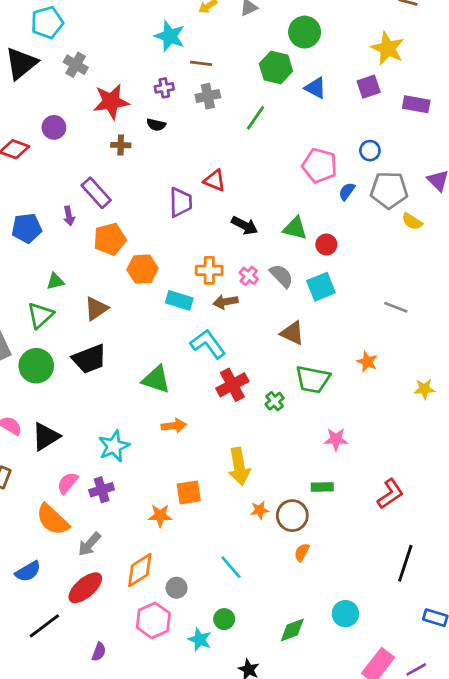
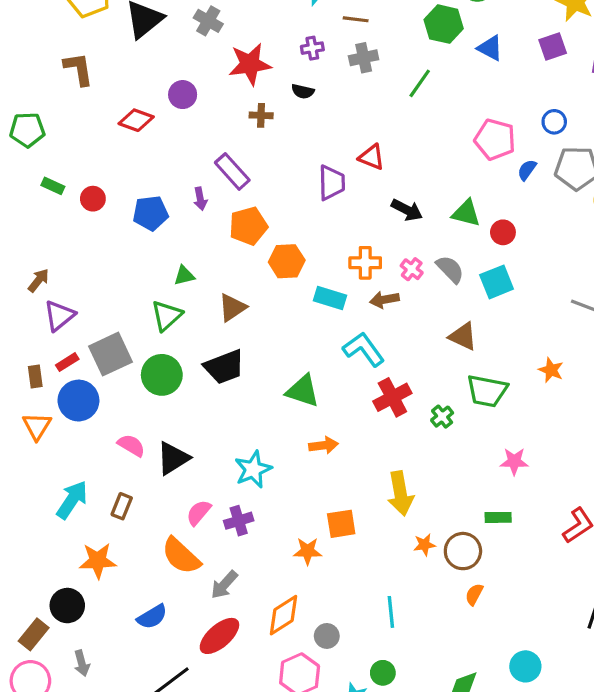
cyan line: (231, 567) -> (391, 612), turned 35

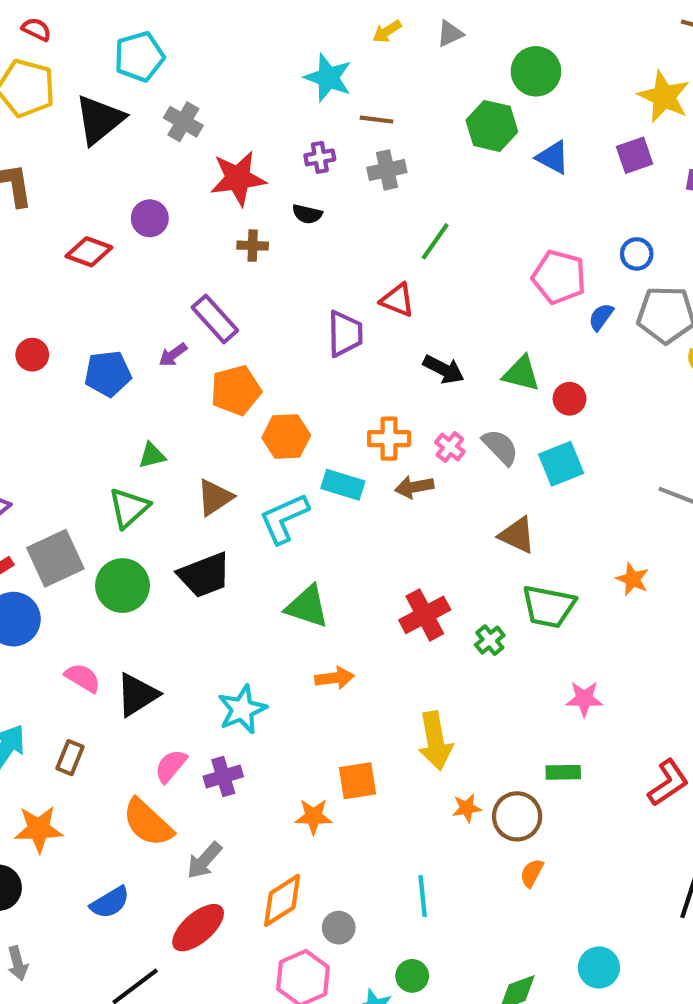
green line: (420, 83) -> (435, 241), moved
purple arrow: (200, 199) -> (173, 355), turned 65
cyan L-shape: (364, 349) -> (284, 518), moved, turned -78

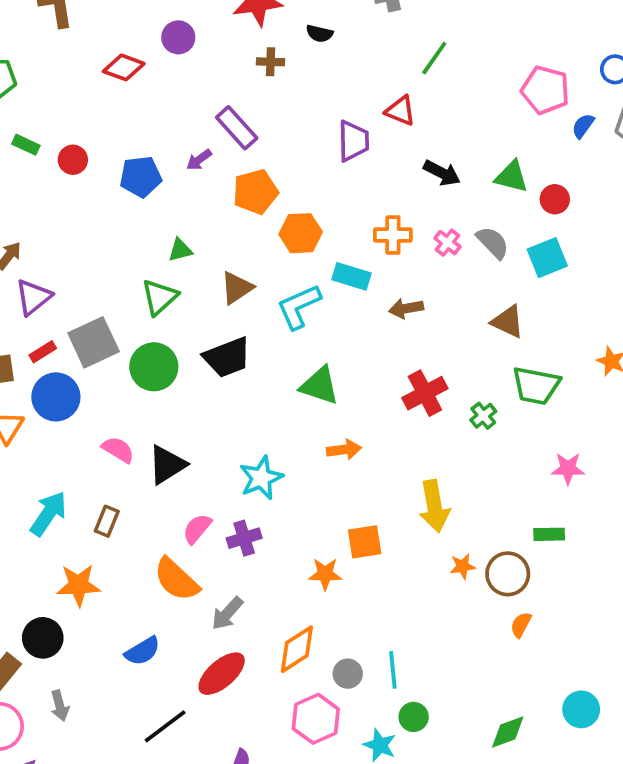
brown arrow: (414, 487) -> (406, 308), moved
cyan line: (423, 896) -> (393, 670), moved

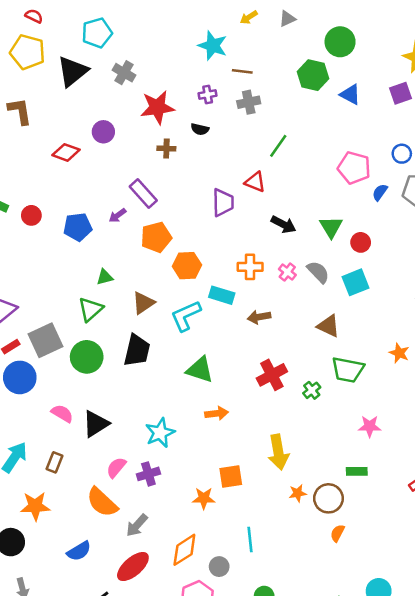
green triangle: (511, 177) -> (331, 227), turned 45
black trapezoid: (227, 357) -> (137, 350), turned -56
cyan line: (393, 670) -> (250, 540), moved

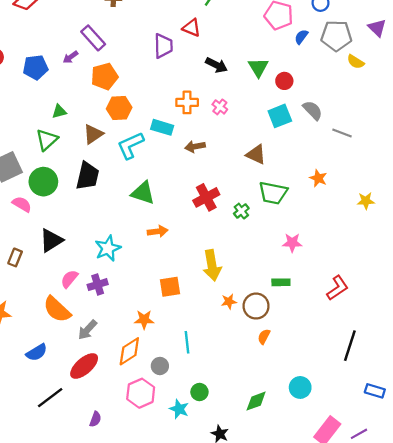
orange hexagon: (187, 266) -> (119, 108), moved
gray semicircle: (318, 272) -> (313, 110), moved
pink semicircle: (62, 413) -> (22, 204), moved
brown rectangle: (55, 462) -> (15, 257), moved
orange star: (204, 498) -> (144, 320), moved

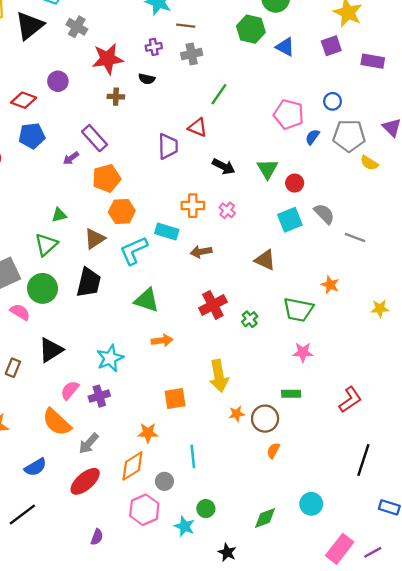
blue pentagon: (35, 67) -> (32, 136), moved
green trapezoid: (273, 193) -> (298, 310), moved
black line: (50, 398) -> (22, 514), moved

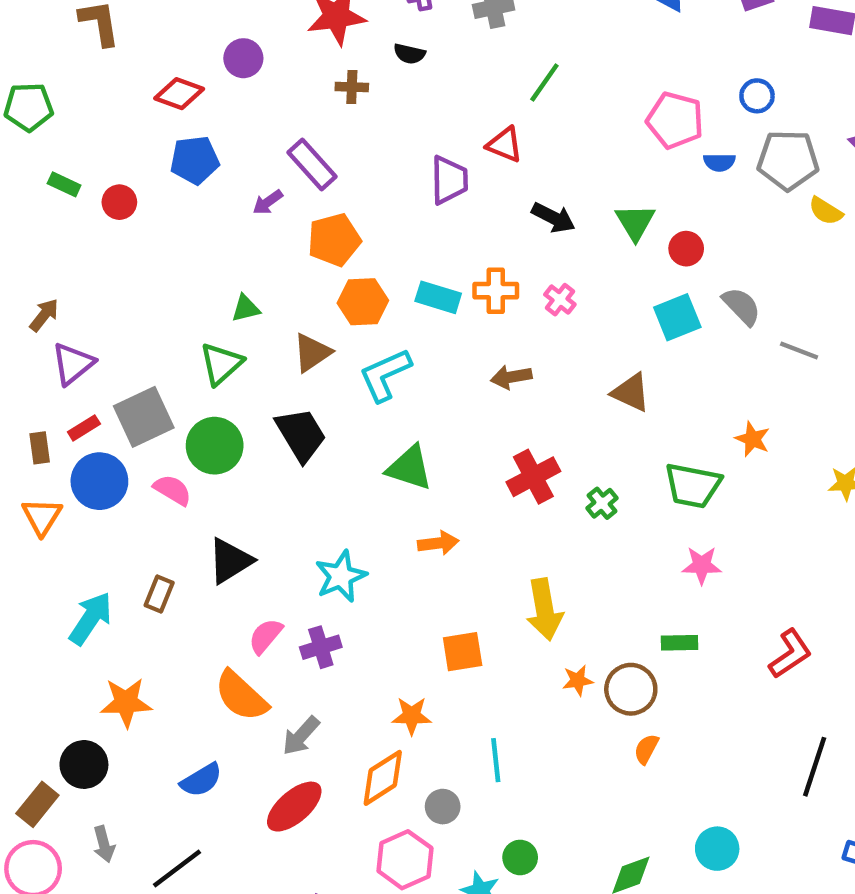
blue semicircle: (312, 137) -> (719, 162), turned -126
cyan rectangle: (167, 232) -> (438, 297), moved
black trapezoid: (89, 282) -> (301, 435), turned -44

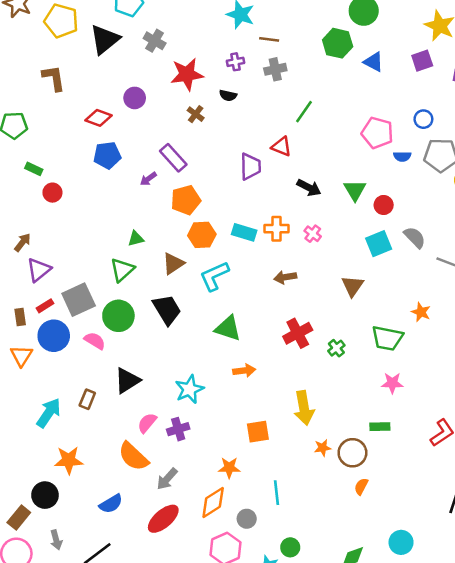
brown cross: (352, 87) -> (196, 114), turned 35
red circle: (119, 202) -> (52, 193), moved
brown triangle: (631, 393) -> (352, 286), turned 40

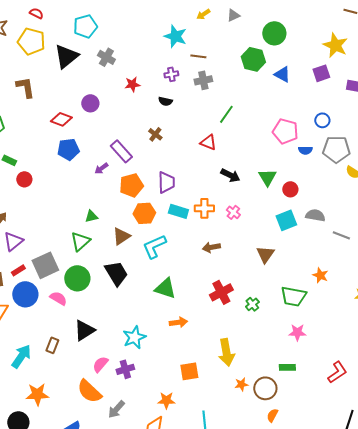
red star: (187, 74) -> (132, 84), size x0.6
brown cross: (196, 114) -> (155, 134), moved
purple trapezoid: (250, 166) -> (166, 182), moved
gray semicircle: (415, 237) -> (315, 215), turned -36

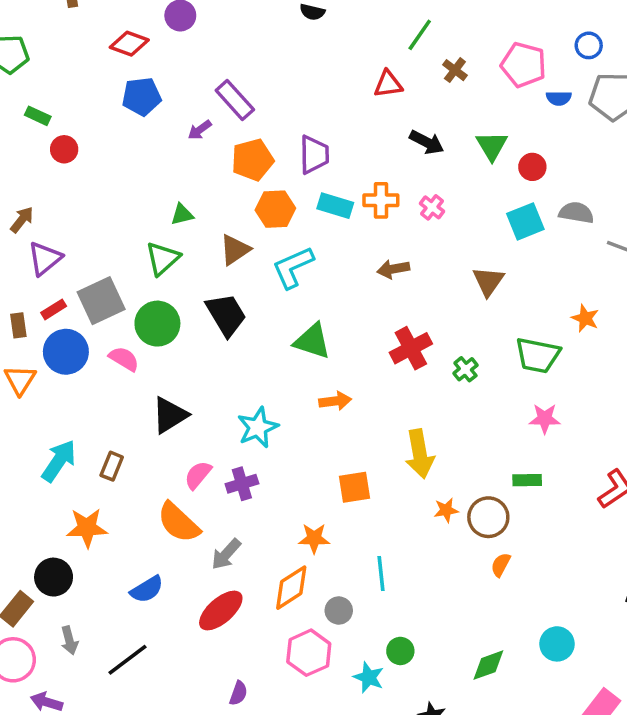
brown cross: (155, 134) -> (455, 70), moved
red triangle: (208, 142) -> (388, 84), turned -30
brown rectangle: (52, 345) -> (112, 466), moved

